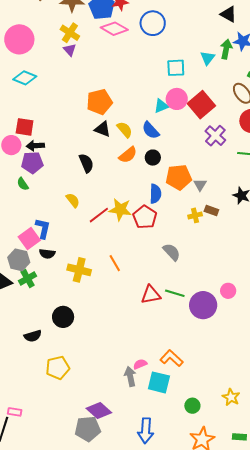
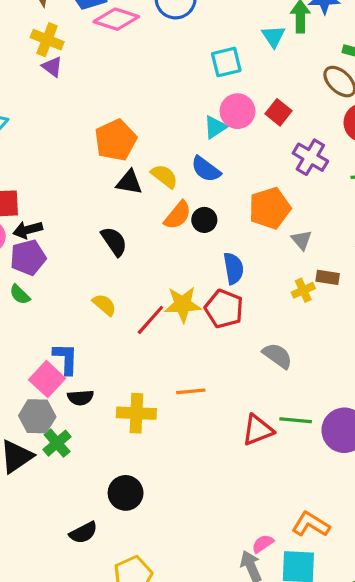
red square: (201, 105) -> (278, 112), size x0.6
black circle: (153, 158) -> (204, 220), moved
orange pentagon: (179, 177) -> (270, 208), moved
orange line: (115, 263) -> (191, 391), turned -54

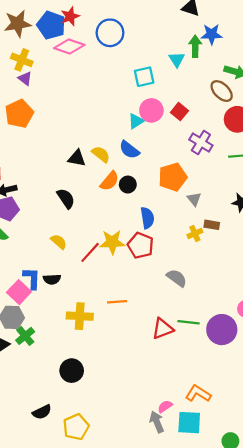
orange pentagon: (116, 140) -> (19, 114), moved
black semicircle: (81, 398) -> (52, 279), moved
black semicircle: (83, 533) -> (42, 412), moved

